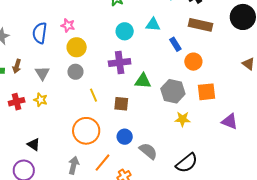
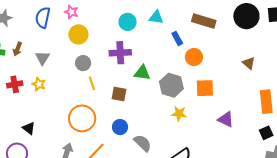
gray circle: (75, 72) -> (83, 63), moved

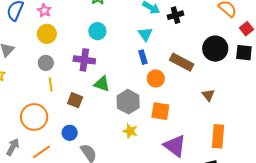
cyan triangle: (156, 17) -> (145, 34), moved, turned 35
brown rectangle: (204, 21) -> (182, 62), moved
purple triangle: (226, 119) -> (175, 146), size x1.4

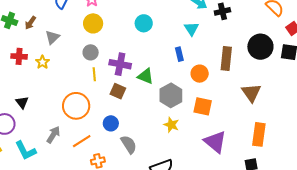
blue rectangle: (143, 57) -> (179, 54), moved
purple cross: (84, 60) -> (120, 64), moved
brown rectangle: (182, 62) -> (226, 58), turned 65
brown triangle: (208, 95) -> (251, 93), size x1.5

